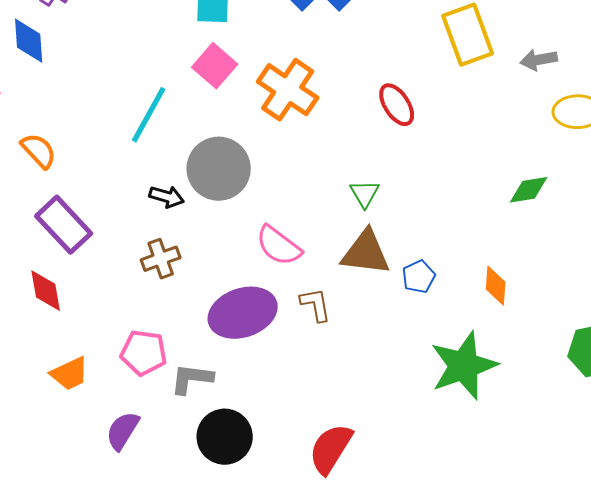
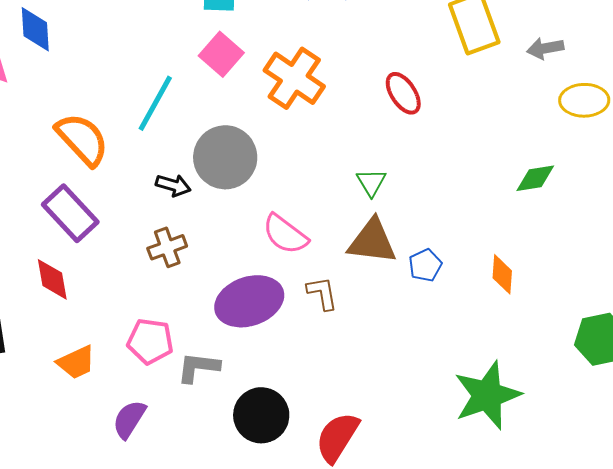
orange semicircle: (39, 151) -> (82, 139), moved, size x1.5
green star: (464, 366) -> (487, 395), moved
black circle: (225, 437) -> (261, 415), moved

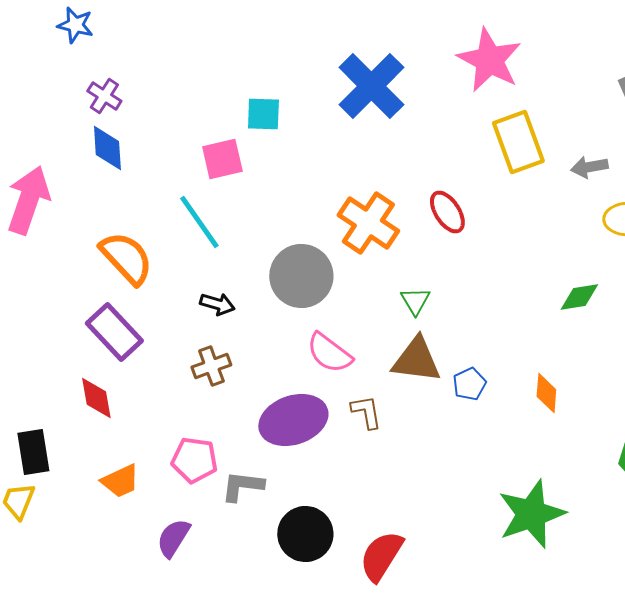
blue diamond: (35, 29) -> (107, 148), moved
pink square: (221, 54) -> (222, 159), moved, turned 36
orange cross: (294, 78) -> (368, 223), moved
cyan line: (155, 103) -> (199, 222), turned -64
gray circle: (225, 157) -> (301, 276), moved

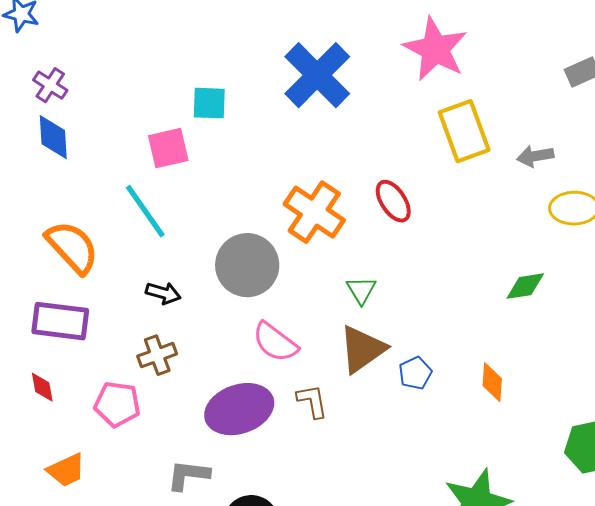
purple rectangle: (114, 332) -> (60, 321), turned -40
brown triangle: (416, 360) -> (362, 349), turned -42
red diamond: (96, 398) -> (42, 387), size x0.7
pink pentagon: (194, 460) -> (117, 404), moved

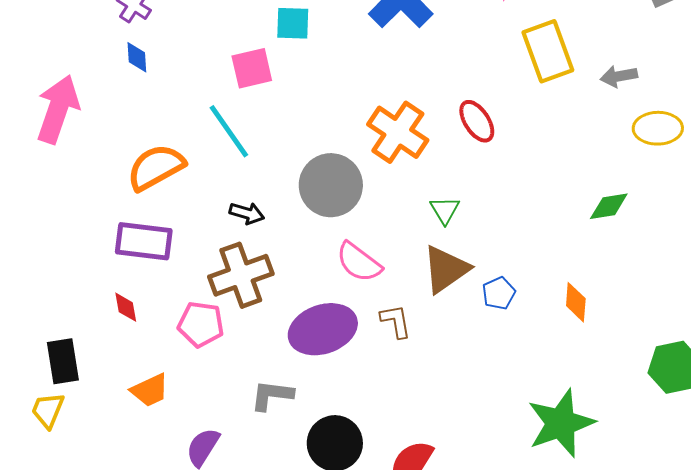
blue diamond: (53, 137) -> (137, 57), size x0.7
orange semicircle: (72, 247) -> (156, 167), turned -76
brown cross: (157, 355) -> (241, 275), size x1.6

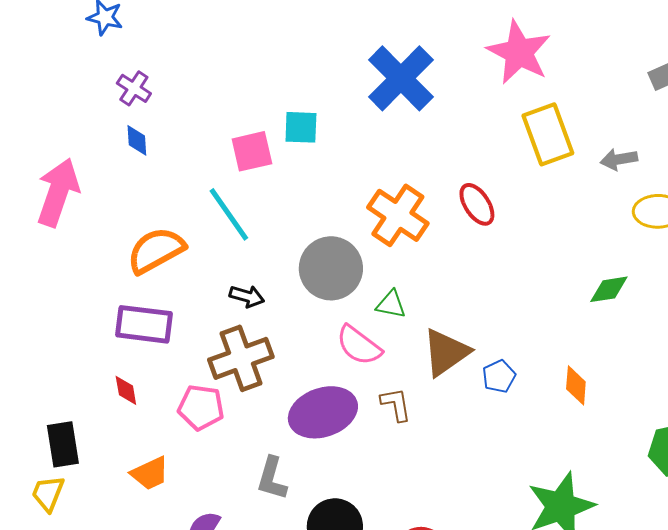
cyan square: (293, 23) -> (301, 127), moved
green triangle: (445, 210) -> (391, 304), moved, turned -48
gray L-shape: (272, 395) -> (272, 478), turned -81

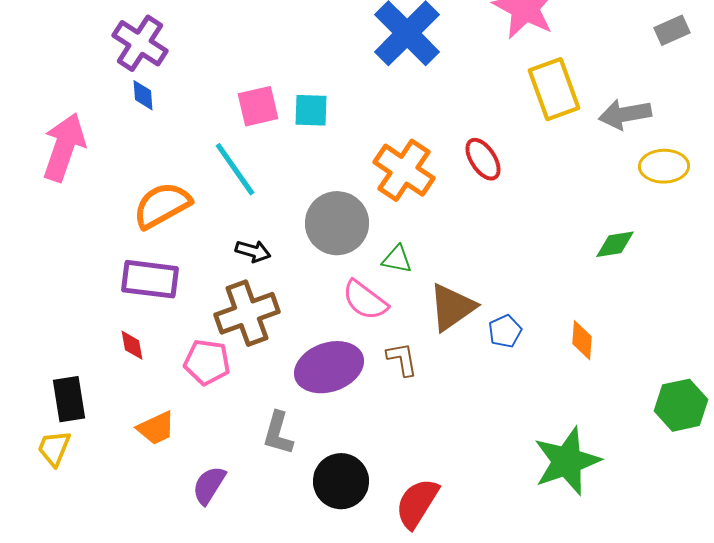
purple cross: (134, 88) -> (140, 43), size x1.6
cyan square: (301, 127) -> (311, 110), moved
gray arrow: (619, 159) -> (625, 114), size x1.4

